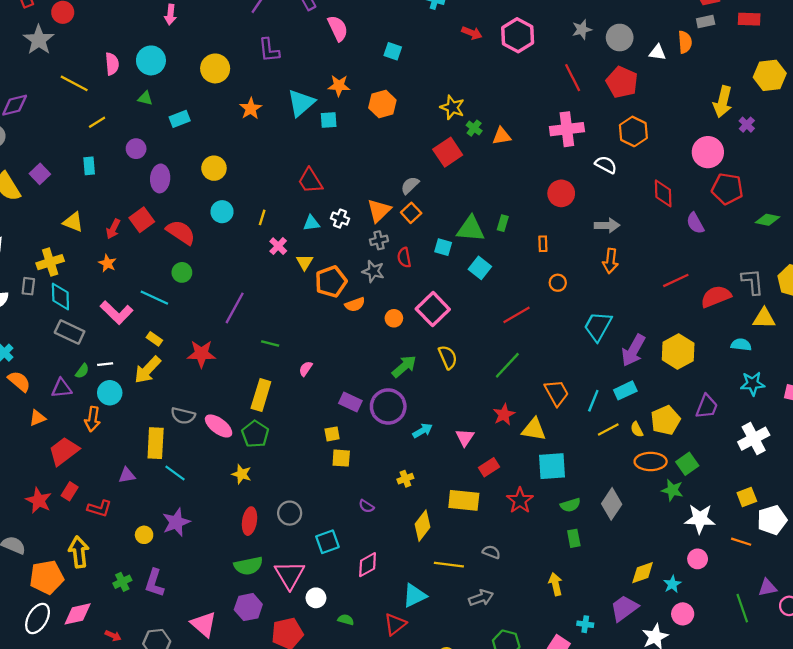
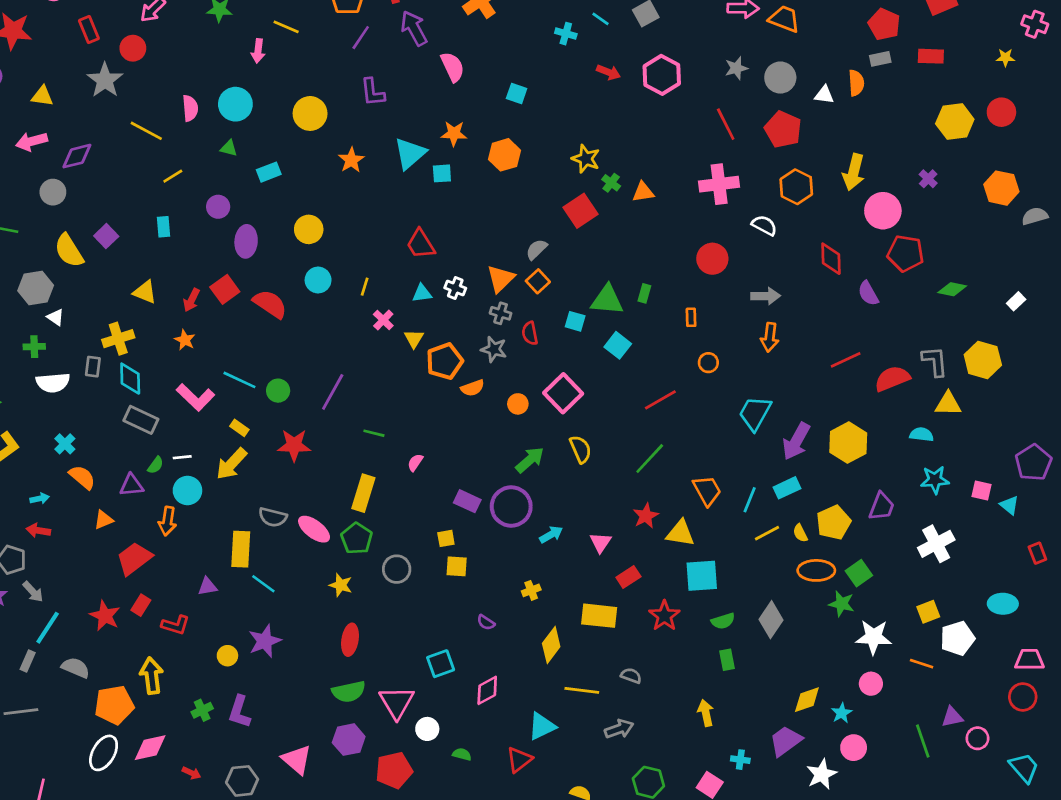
yellow arrow: (723, 102) -> (854, 172), moved
gray cross: (379, 240) -> (501, 313), turned 30
green circle: (182, 272) -> (278, 391), moved
gray circle: (290, 513) -> (397, 569), moved

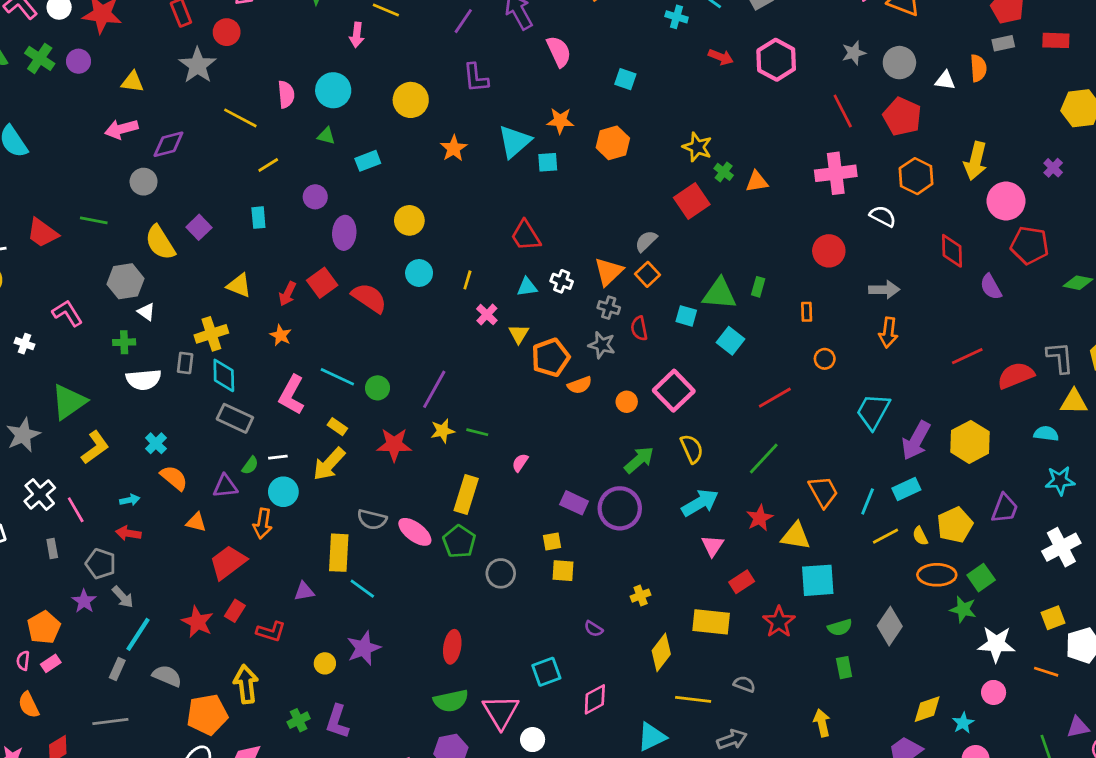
pink L-shape: (195, 397) -> (292, 395), turned 75
orange triangle: (104, 520) -> (196, 522), turned 36
cyan arrow: (551, 534) -> (700, 503), moved, size x1.5
yellow star: (341, 585) -> (443, 431), moved, turned -30

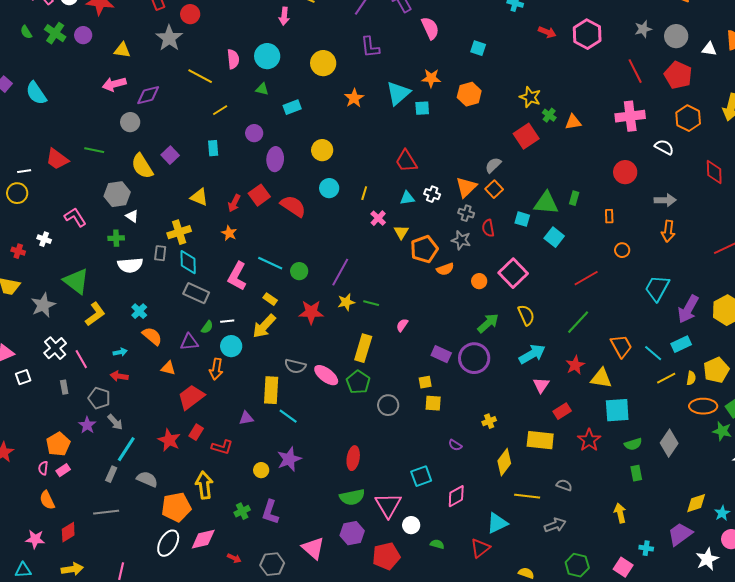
green triangle: (69, 402) -> (76, 281), turned -48
cyan line: (868, 501) -> (653, 353), turned -72
yellow semicircle: (920, 536) -> (691, 378), turned -144

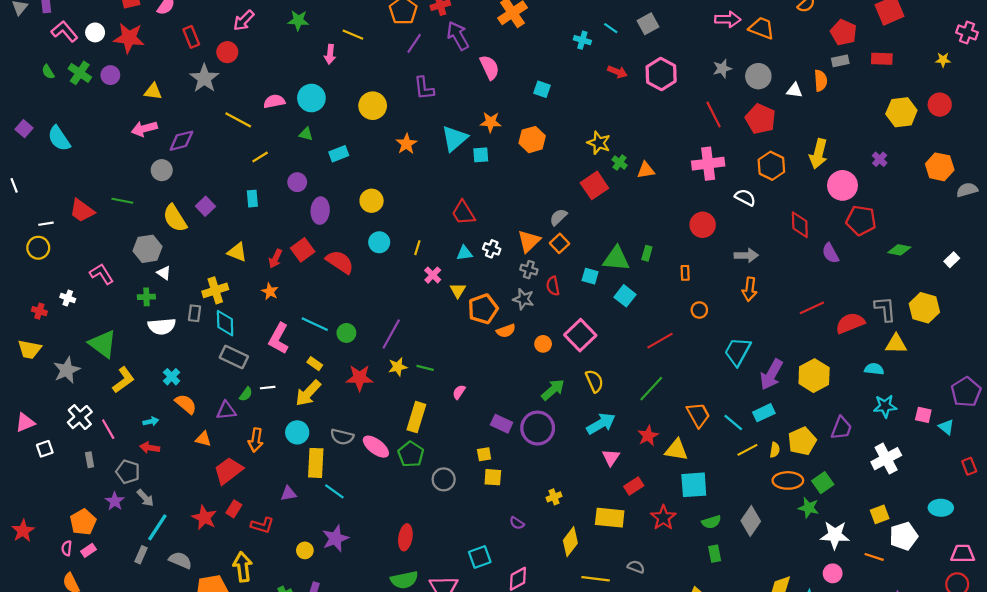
pink semicircle: (233, 59) -> (274, 101), turned -96
cyan circle: (231, 346) -> (297, 432), moved

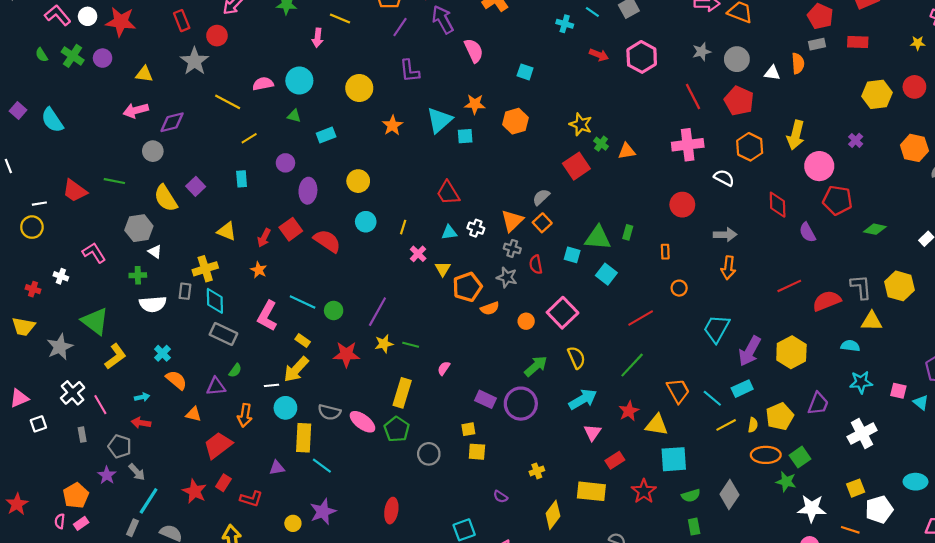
white line: (268, 388) -> (272, 385), moved

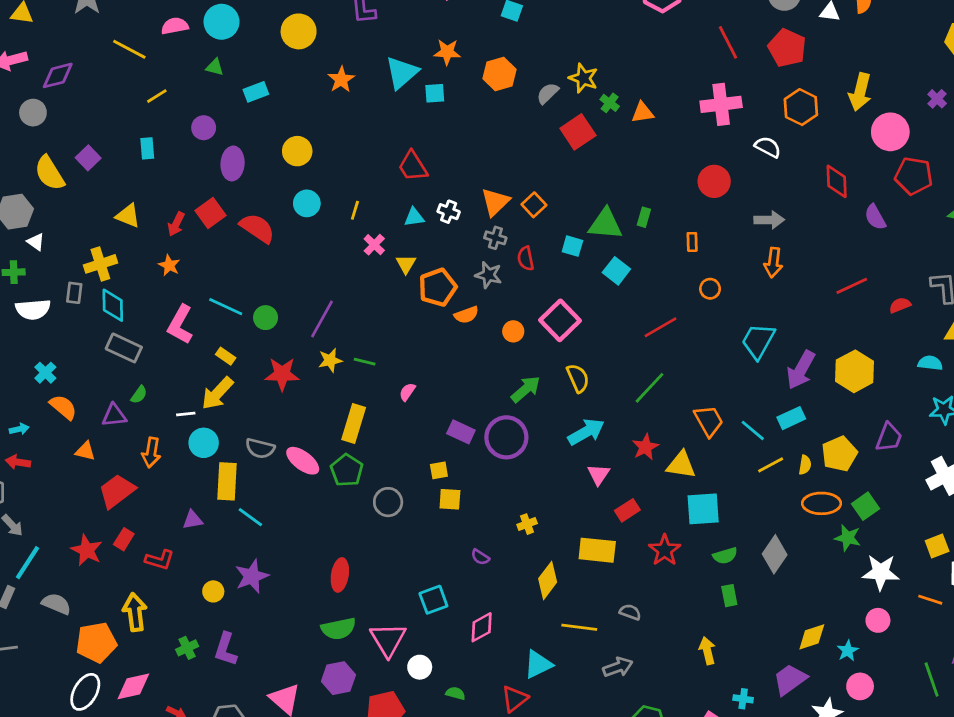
gray semicircle: (541, 197) -> (548, 93), moved
red semicircle: (827, 301) -> (900, 305), size x0.6

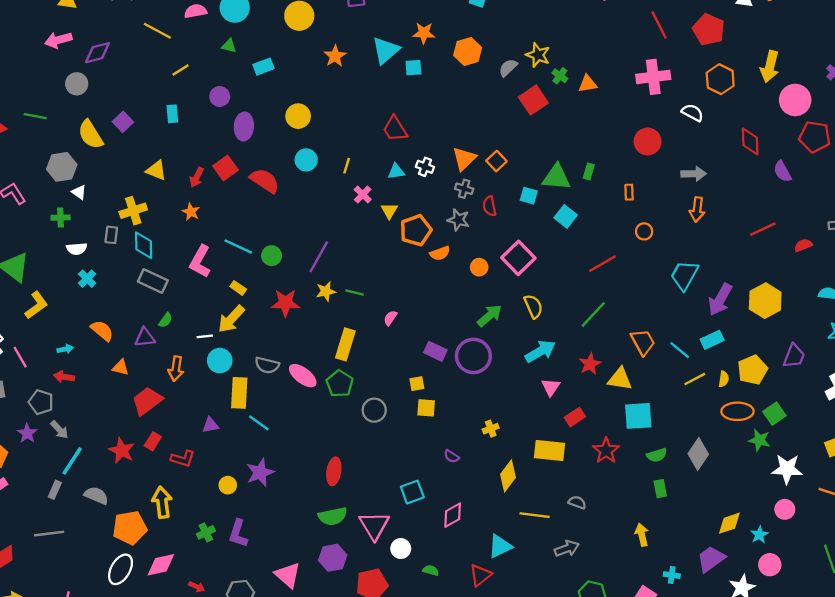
white semicircle: (33, 309) -> (77, 249), size x0.7
cyan cross: (45, 373) -> (87, 279), moved

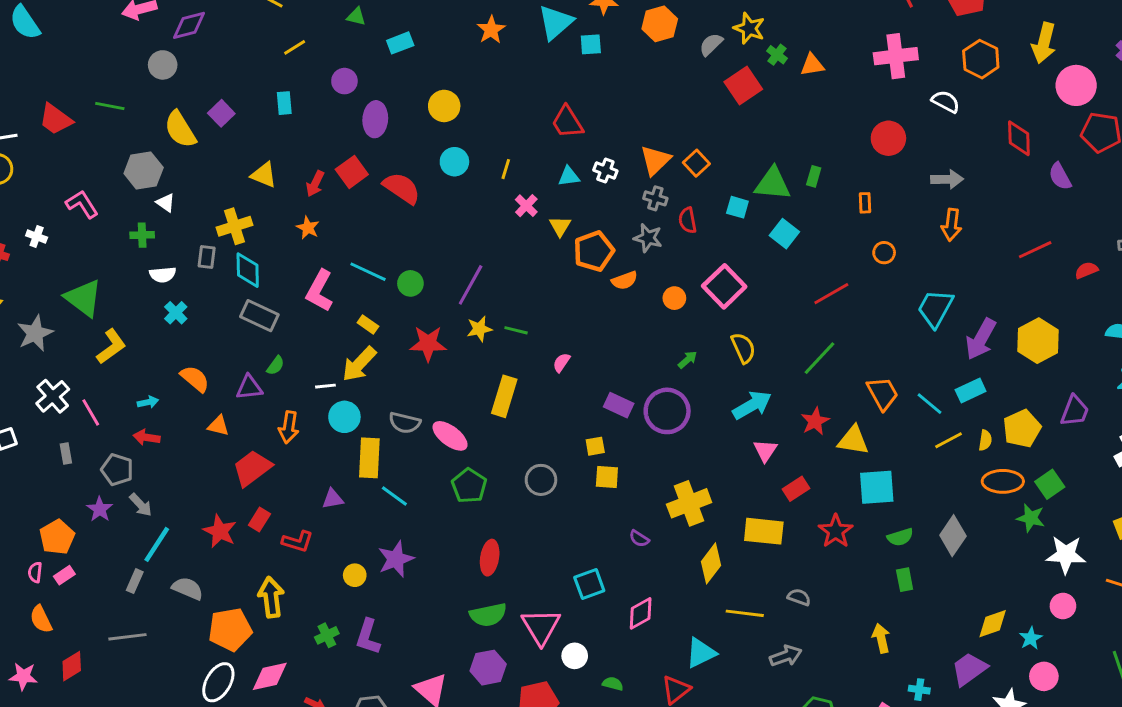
green arrow: (490, 316) -> (688, 360), size x0.6
green pentagon: (340, 384) -> (469, 486), moved
yellow cross: (491, 429) -> (689, 503), size x2.0

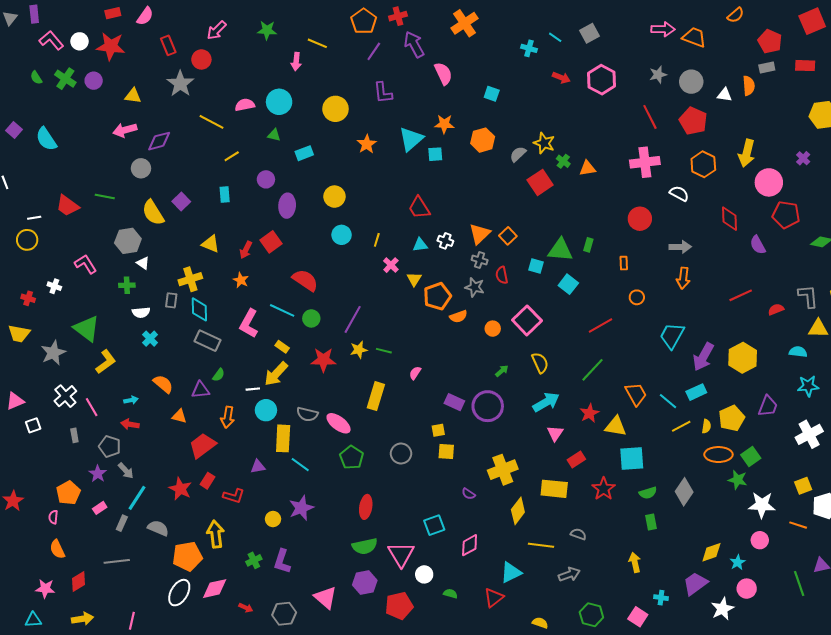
red semicircle: (402, 188) -> (305, 280), moved
pink rectangle: (64, 575) -> (100, 508), moved

